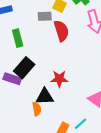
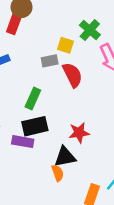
green rectangle: (18, 38) -> (33, 98), moved, turned 48
black rectangle: (24, 68) -> (35, 126), turned 45

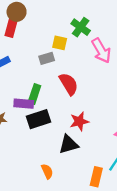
red semicircle: (72, 75) -> (69, 84), moved
purple rectangle: (23, 142) -> (24, 104), moved
orange semicircle: (58, 173) -> (47, 171), moved

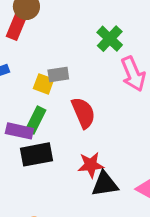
yellow square: (60, 43) -> (44, 84), moved
black triangle: (68, 144) -> (105, 184), moved

